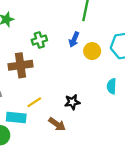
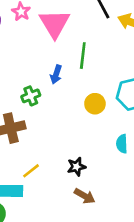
blue arrow: (74, 40) -> (56, 74), moved
brown arrow: (57, 124) -> (85, 196), moved

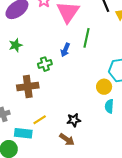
yellow circle: (95, 104) -> (104, 87), moved
brown arrow: (85, 196) -> (67, 139), moved

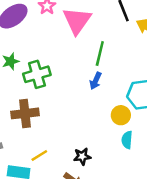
blue arrow: (65, 50) -> (96, 81), moved
green cross: (45, 64) -> (37, 74), moved, size x1.5

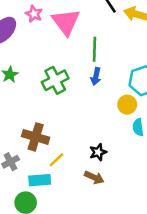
green cross: (37, 74) -> (55, 80), moved
brown cross: (25, 113) -> (36, 137), moved, turned 35

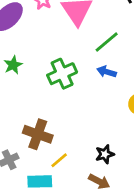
green line: (95, 49) -> (107, 42), turned 45
blue arrow: (96, 76) -> (107, 72), turned 91

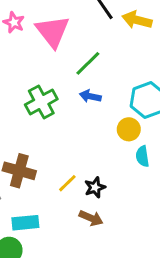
yellow line: (59, 160) -> (67, 183), moved

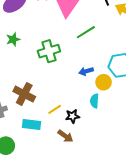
blue arrow: (90, 96) -> (86, 71), moved, turned -40
cyan semicircle: (142, 156) -> (95, 101), moved
cyan rectangle: (25, 223) -> (32, 125), moved

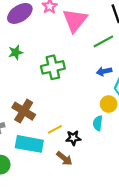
green line: (86, 32) -> (103, 41), moved
blue arrow: (86, 71) -> (104, 71), moved
cyan rectangle: (32, 125) -> (29, 144), size x1.4

